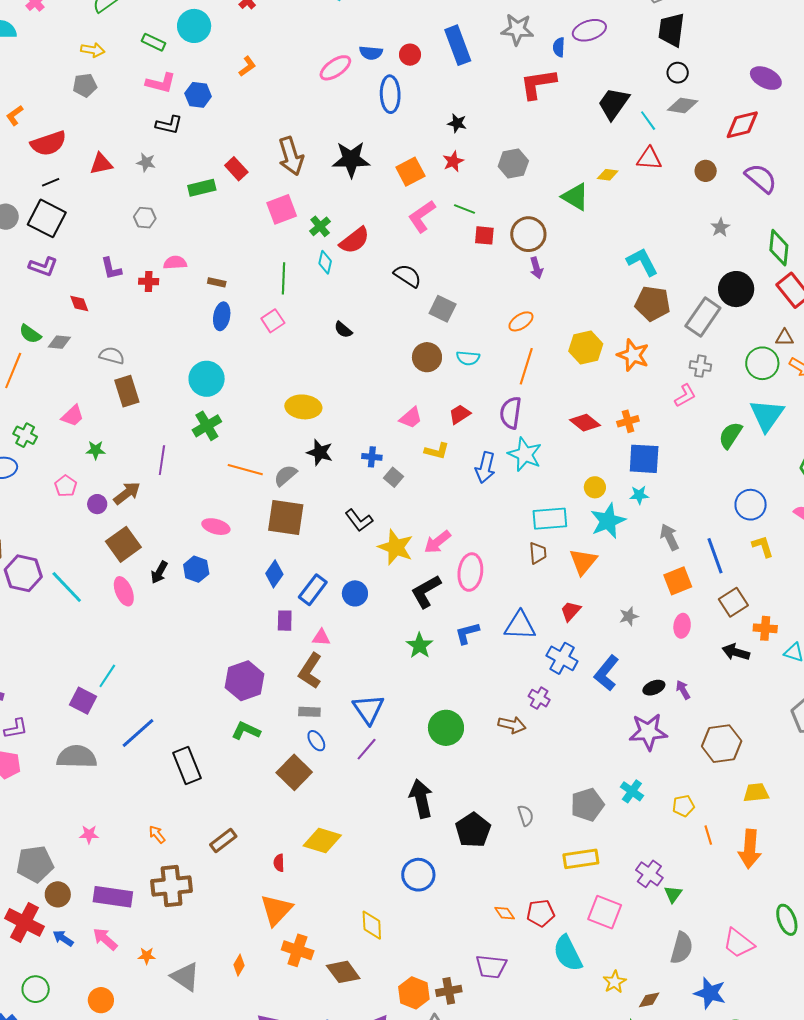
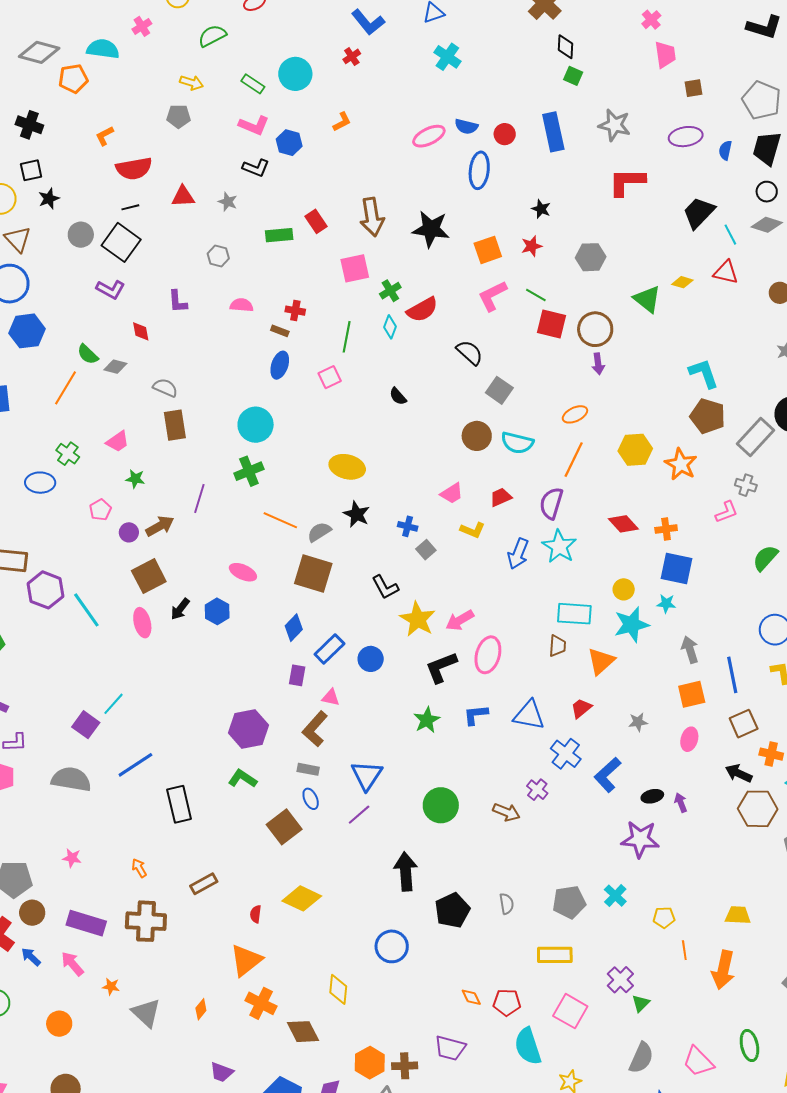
blue semicircle: (559, 47) -> (725, 150), moved
red square: (484, 235) -> (552, 324), size x1.4
red cross: (149, 281) -> (295, 311), moved
cyan semicircle: (468, 358) -> (517, 443), size x1.4
brown hexagon: (722, 744) -> (758, 809), moved

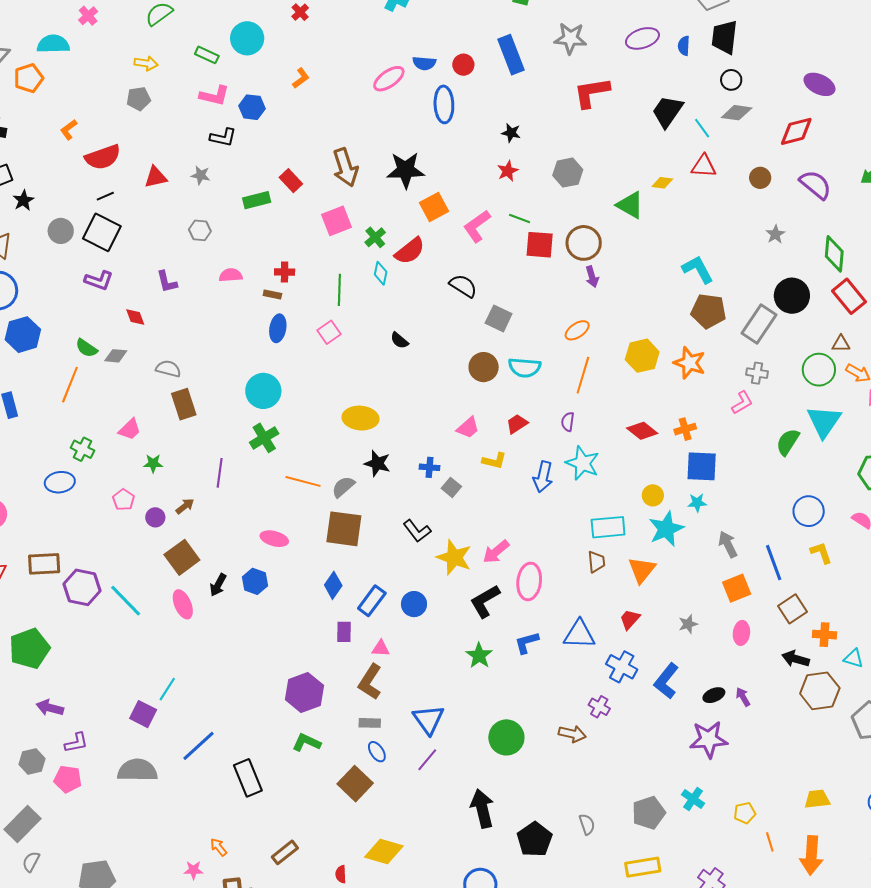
orange square: (488, 250) -> (434, 207), moved
purple semicircle: (551, 503) -> (568, 422), size x0.6
brown arrow: (160, 526) -> (185, 506), size x0.7
pink star: (72, 858) -> (193, 870), moved

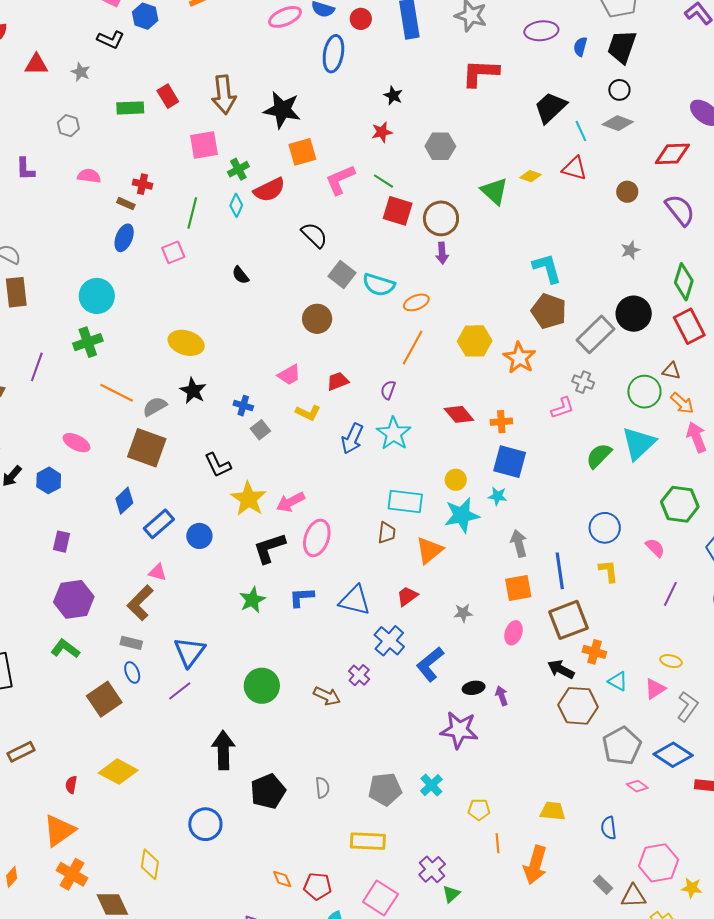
cyan semicircle: (525, 367) -> (379, 285), moved
brown square: (792, 609) -> (568, 620), size x1.4
purple rectangle: (344, 632) -> (61, 542), moved

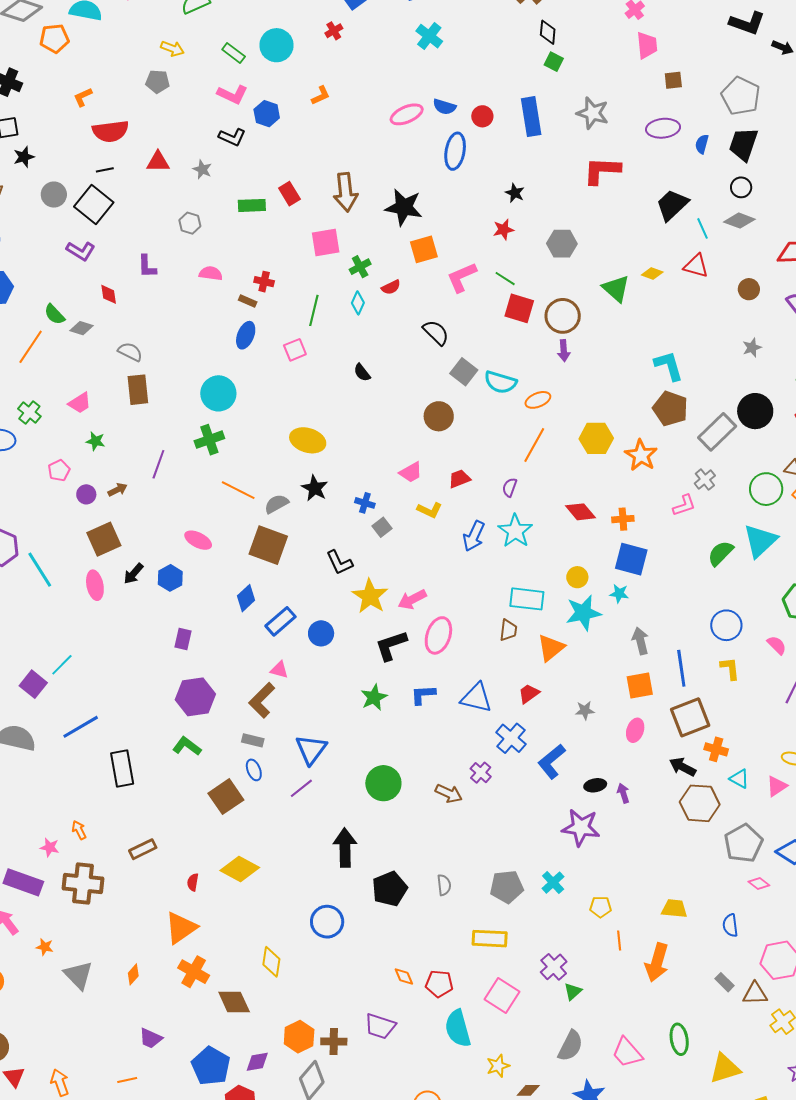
red semicircle: (269, 190) -> (391, 287), size x0.6
gray cross: (583, 382) -> (705, 479), turned 30

